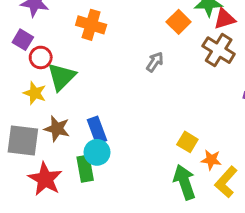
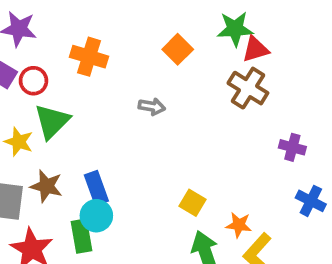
orange square: (179, 22) -> (178, 49), moved
red circle: (41, 57) -> (33, 81), moved
gray arrow: (155, 62) -> (152, 107), moved, turned 66
yellow square: (187, 142) -> (193, 203), moved

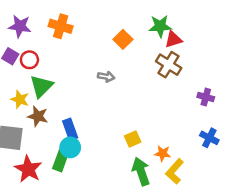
orange cross: (89, 57) -> (61, 26), moved
purple cross: (292, 147) -> (206, 97), moved
brown star: (46, 186) -> (38, 116), moved
yellow square: (193, 203) -> (133, 139), turned 35
green rectangle: (82, 236) -> (61, 161), turned 30

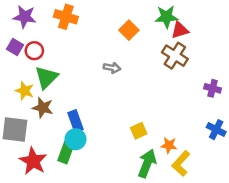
green arrow: (141, 171) -> (147, 163), turned 40

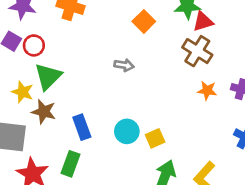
cyan circle: (76, 139) -> (127, 131), moved
orange star: (169, 145) -> (207, 91), moved

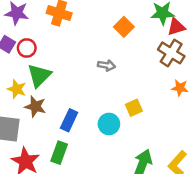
blue rectangle: (82, 127) -> (69, 120), turned 45
yellow square: (155, 138) -> (134, 108), moved

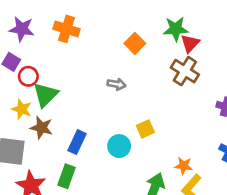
red triangle: (176, 27) -> (190, 43), turned -30
red circle: (27, 48) -> (28, 76), moved
orange star: (180, 88) -> (184, 166), moved

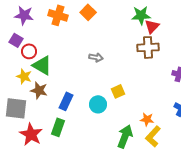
orange square: (135, 43) -> (88, 12), moved
brown cross: (185, 71) -> (148, 47), turned -35
green triangle: (45, 95) -> (42, 65), turned -45

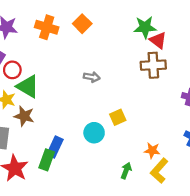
red triangle: (152, 26) -> (158, 40), turned -35
blue rectangle: (66, 101) -> (55, 147), moved
green arrow: (125, 136) -> (126, 171), size x0.6

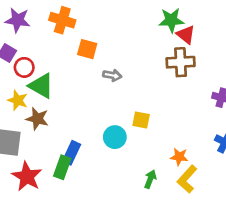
orange square: (82, 24) -> (87, 49), moved, turned -30
yellow square: (118, 117) -> (141, 120), turned 35

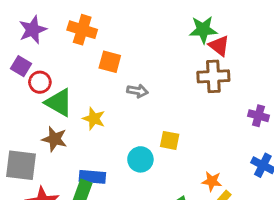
purple star: (18, 20) -> (33, 30), turned -30
yellow star: (18, 100) -> (94, 119), moved
blue rectangle: (71, 153) -> (92, 177), turned 70

